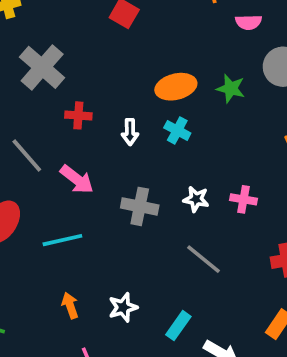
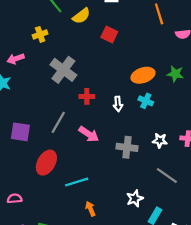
gray line: (27, 155) -> (58, 122), turned 75
cyan line: (62, 240) -> (77, 182), moved
white star: (123, 307) -> (135, 198), moved

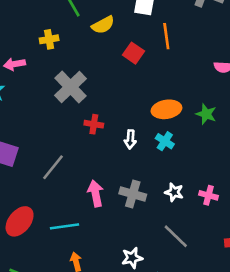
orange line: (159, 14) -> (166, 36), moved
gray line: (58, 122) -> (53, 167), moved
pink arrow: (89, 134) -> (96, 193), moved, turned -144
red ellipse: (46, 163) -> (20, 221), moved

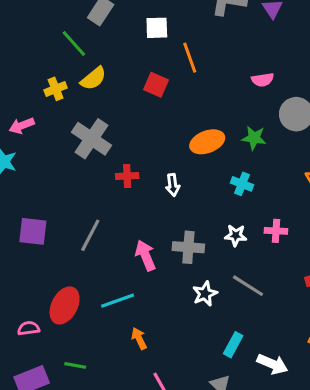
yellow semicircle: (103, 25) -> (93, 78), moved
cyan cross: (165, 141) -> (242, 184), moved
white star: (132, 258) -> (205, 294), moved

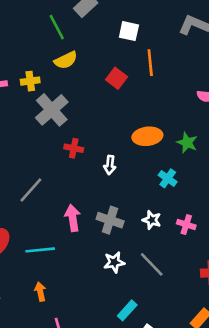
yellow cross: (56, 89) -> (30, 81), moved
orange arrow: (139, 338) -> (40, 292), moved

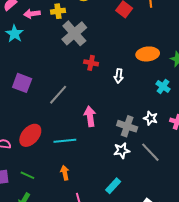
gray cross: (110, 220) -> (127, 126), moved
cyan rectangle: (127, 310) -> (113, 186), moved

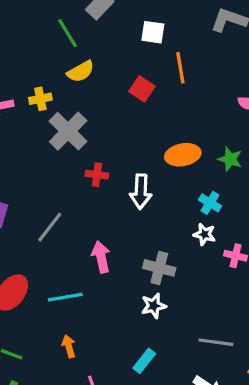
white arrow: (119, 76) -> (141, 192), size x1.5
white star: (151, 118) -> (204, 234), moved
gray line: (150, 152) -> (216, 342), moved, turned -35

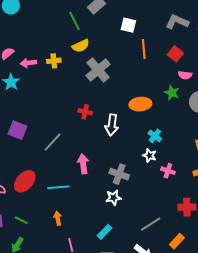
red square: (142, 89) -> (175, 54), moved
gray cross: (68, 131) -> (98, 70), moved
green star: (230, 159) -> (172, 93), moved
gray line: (216, 342) -> (151, 224), turned -45

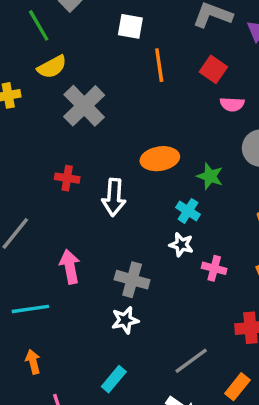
green star: (172, 93) -> (210, 176), moved

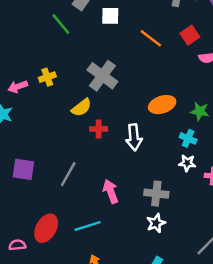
white square: (130, 26) -> (110, 16), moved
orange line: (159, 65) -> (151, 38), turned -35
yellow semicircle: (52, 67) -> (81, 108), moved
red square: (213, 69) -> (190, 35), turned 30

